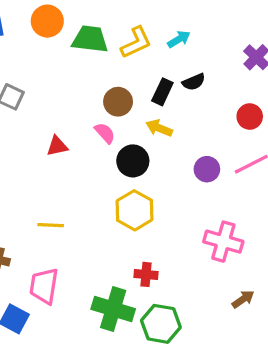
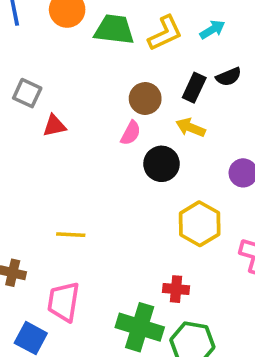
pink semicircle: (105, 133) -> (131, 133), turned 70
red triangle: (57, 146) -> (54, 126), moved
yellow hexagon: (134, 210) -> (200, 224), moved

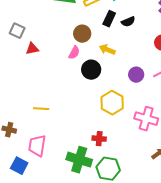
black rectangle: (194, 88) -> (109, 19), moved

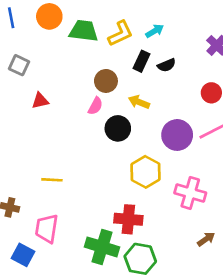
gray square: (17, 31) -> (19, 65), moved
purple circle: (136, 75) -> (177, 135), size x1.5
red cross: (99, 139) -> (128, 219), size x1.5

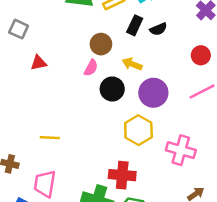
purple circle: (177, 135) -> (153, 93), moved

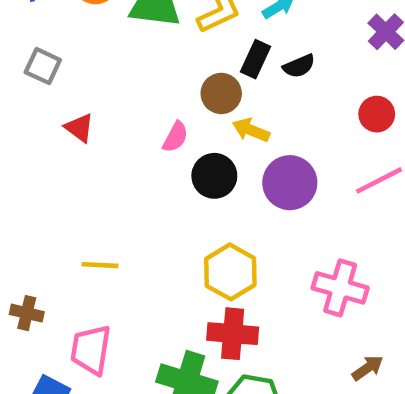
brown circle: (101, 44) -> (221, 93), moved
red triangle: (39, 63) -> (79, 128), turned 49
yellow hexagon: (138, 130) -> (230, 272), moved

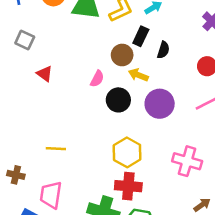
black semicircle: (299, 66) -> (163, 50), moved, turned -49

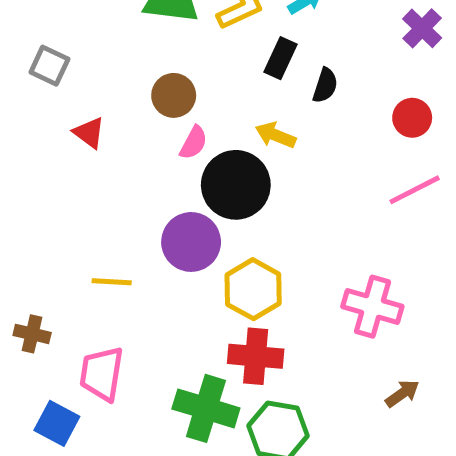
brown circle: (122, 55) -> (174, 95), moved
black circle: (118, 100) -> (236, 185), size x1.4
purple circle: (160, 104) -> (191, 242), moved

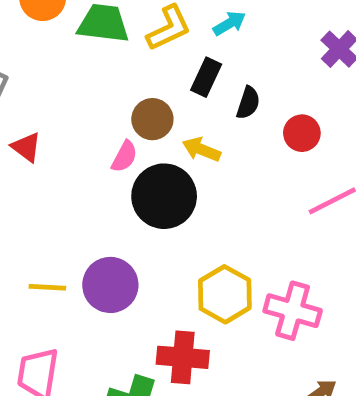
brown circle: (174, 95) -> (152, 119), moved
red circle: (412, 118) -> (302, 133), moved
purple circle: (191, 242) -> (110, 285), moved
yellow hexagon: (253, 289) -> (225, 294), moved

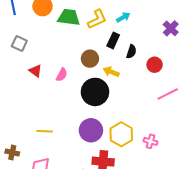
pink semicircle: (124, 156) -> (62, 75), moved
purple circle: (110, 285) -> (91, 130), moved
pink cross: (293, 311) -> (151, 141), size x0.6

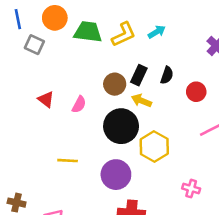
black rectangle: (113, 40) -> (139, 75), moved
gray square: (19, 44) -> (34, 45), moved
yellow line: (45, 131) -> (68, 161), moved
yellow hexagon: (121, 134) -> (154, 147), moved

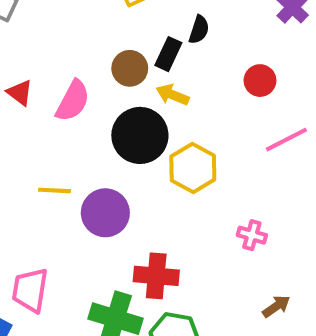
black semicircle: (167, 75) -> (199, 30), moved
pink semicircle: (79, 104) -> (73, 101), size x1.5
purple circle: (116, 175) -> (105, 213), moved

